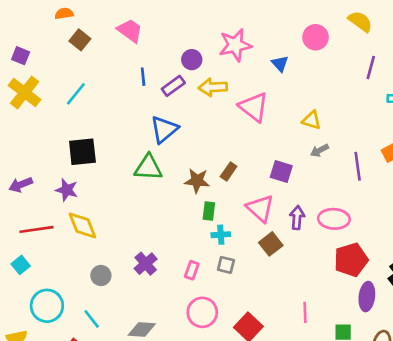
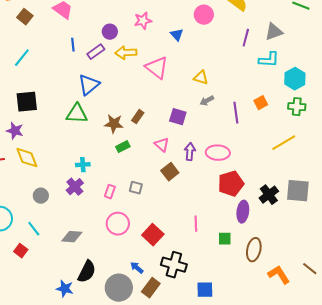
pink star: (235, 45) -> (143, 21), size x0.7
pink triangle: (260, 208) -> (162, 145), size x0.7
green rectangle: (209, 211) -> (123, 147), turned 56
cyan cross: (221, 235) -> (83, 165), moved

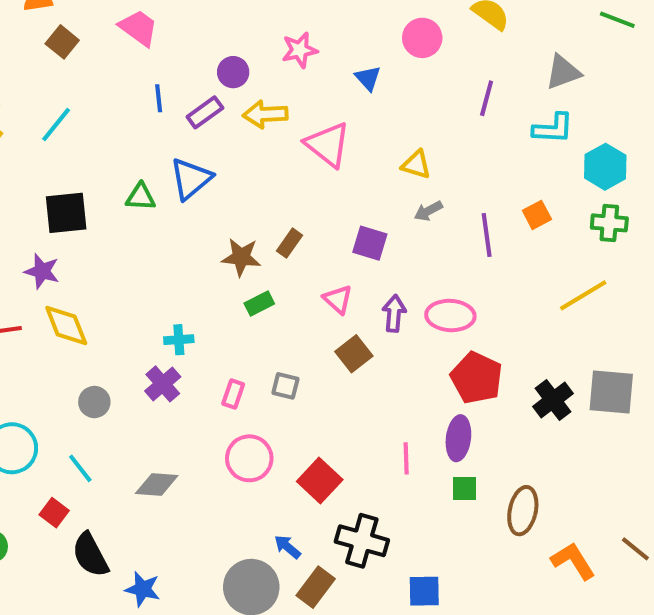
purple line: (246, 38) -> (487, 98), moved
green triangle: (77, 114) -> (141, 197), moved, size x0.7
red pentagon: (231, 184) -> (477, 378), turned -30
purple ellipse: (243, 212) -> (458, 438), moved
black semicircle: (87, 272) -> (90, 555), moved, turned 125

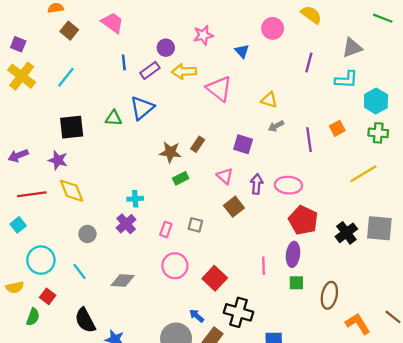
red square: (54, 513) -> (48, 296), moved

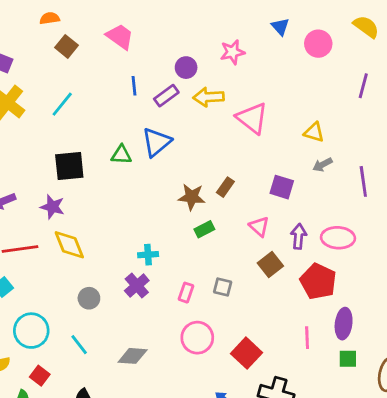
blue triangle: (242, 51) -> (280, 27), moved
red pentagon: (303, 220) -> (318, 281), moved

